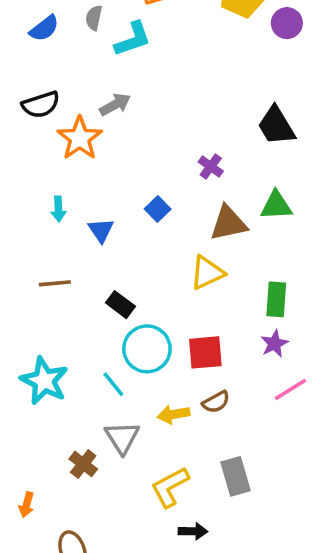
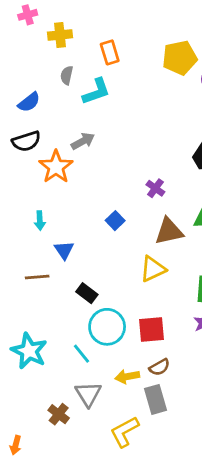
blue semicircle: (44, 28) -> (29, 102), moved
blue triangle: (101, 230) -> (64, 250), moved
gray rectangle: (236, 476) -> (155, 399), moved

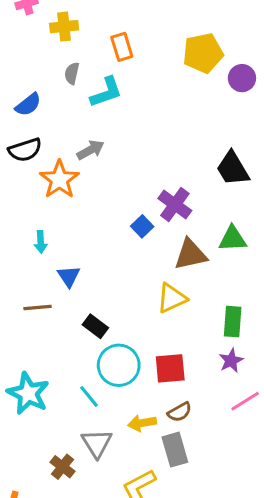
purple cross: (155, 188) -> (175, 205), size x1.5
blue square: (115, 221) -> (142, 226), moved

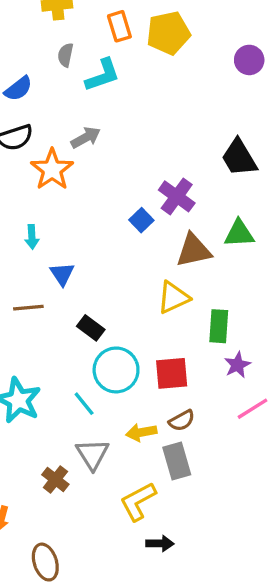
yellow pentagon: (203, 53) -> (168, 33), moved
green rectangle: (233, 322) -> (219, 326), moved

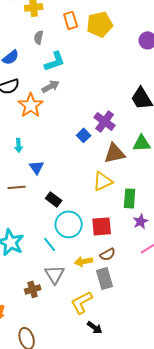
cyan L-shape: (103, 75) -> (55, 61), moved
brown cross: (55, 479) -> (33, 289), turned 35
black arrow: (160, 544) -> (95, 327), turned 35

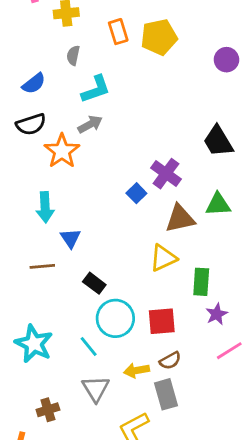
cyan arrow: (19, 145) -> (45, 207), size x1.5
brown cross: (33, 289) -> (48, 410), moved

